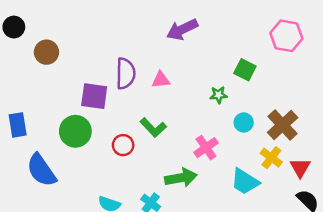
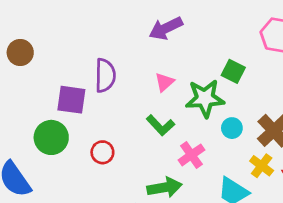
pink triangle: (161, 80) -> (164, 82), moved, turned -36
green star: (219, 95) -> (205, 98), size x2.0
green L-shape: (153, 128) -> (160, 125), moved

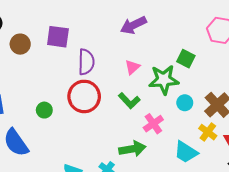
purple square: (71, 100) -> (58, 37), moved
green circle: (51, 137) -> (44, 110), size x0.6
red circle: (102, 152) -> (84, 96), moved, size x1.8

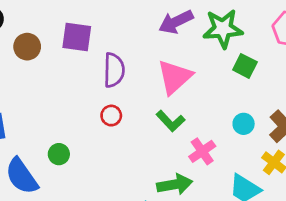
pink triangle: (132, 67) -> (175, 77), size x1.8
green star: (164, 80) -> (223, 29), moved
red circle: (84, 96) -> (111, 116), size x0.5
green circle: (44, 110) -> (59, 154), moved

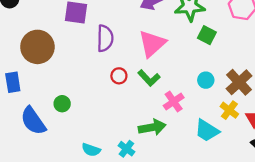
brown circle: (27, 47) -> (37, 47), moved, size x1.6
red circle: (111, 116) -> (119, 76), moved

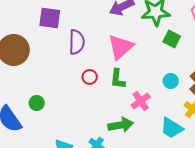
green L-shape: (149, 78) -> (118, 79), turned 50

